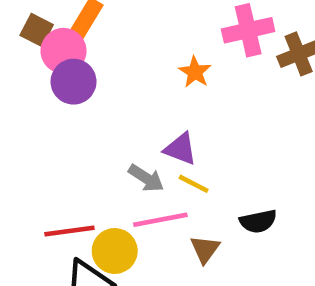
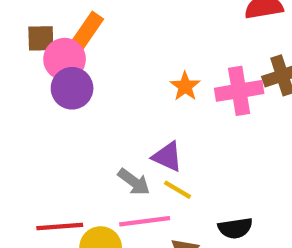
brown square: (37, 30) -> (41, 38), turned -32
pink cross: (248, 30) -> (239, 91), moved

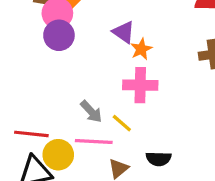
pink cross: (239, 91) -> (140, 85), moved
purple triangle: (167, 157) -> (124, 32), moved

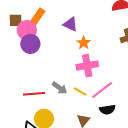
purple triangle: (124, 32) -> (70, 24), moved
red line: (31, 134) -> (34, 94), moved
pink line: (94, 142) -> (102, 90), moved, turned -30

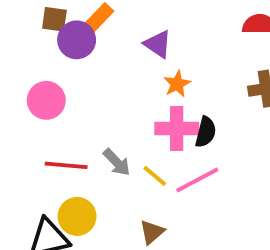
pink circle: (27, 30) -> (46, 100), moved
purple circle: (30, 44) -> (77, 40), moved
black semicircle: (107, 110) -> (206, 132), moved, turned -77

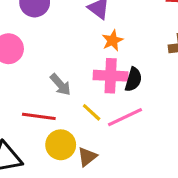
gray arrow: (117, 162) -> (60, 85), moved
red line: (66, 165) -> (39, 116), moved
yellow circle: (77, 216) -> (61, 145), moved

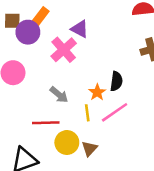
orange star: (113, 40) -> (97, 92), moved
pink cross: (111, 76) -> (64, 50), moved, turned -35
yellow line: (92, 112) -> (87, 113), turned 49

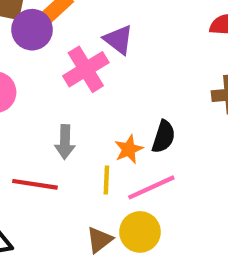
gray arrow: (59, 95) -> (65, 142), turned 42
yellow circle: (67, 143) -> (140, 232), moved

